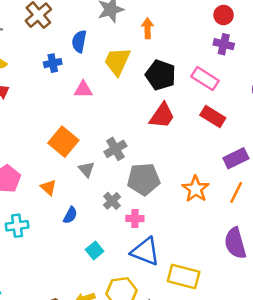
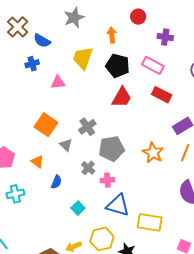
red circle: (224, 15) -> (138, 17), moved
orange arrow: (148, 28) -> (112, 35), moved
blue semicircle: (79, 41) -> (42, 41), moved, turned -66

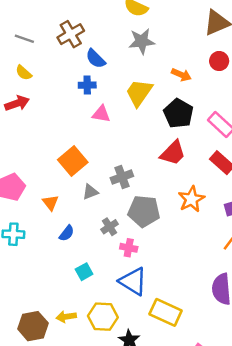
orange arrow: (112, 35) -> (181, 75), turned 105
blue cross: (32, 64) -> (87, 85), moved
gray triangle: (66, 145) -> (90, 192), turned 40
orange star: (153, 153) -> (191, 199), moved

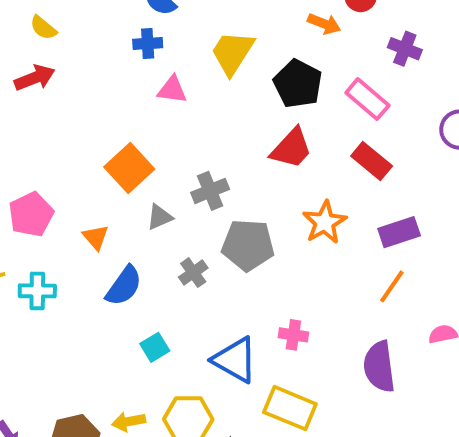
orange arrow: (181, 75) -> (324, 24), moved
blue semicircle: (67, 233) -> (124, 286), size x1.5
pink cross: (129, 248) -> (293, 335), moved

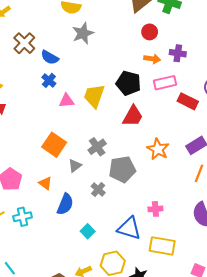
orange arrow: (324, 24) -> (152, 59), moved
blue cross: (148, 44) -> (49, 80), turned -32
yellow trapezoid: (232, 53) -> (94, 96), moved
pink rectangle: (367, 99) -> (165, 83), turned -40
red rectangle: (372, 161) -> (188, 101), moved

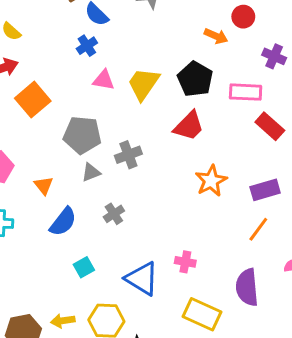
orange arrow: (152, 59) -> (216, 36), moved
orange square: (54, 145) -> (33, 100), moved
gray pentagon: (122, 169) -> (82, 135), moved
yellow rectangle: (162, 246) -> (202, 314), moved

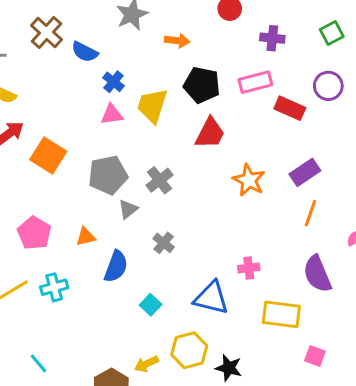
orange arrow: (216, 36) -> (177, 41), moved
blue cross: (87, 46) -> (113, 82), moved
orange triangle: (44, 185) -> (86, 237), turned -48

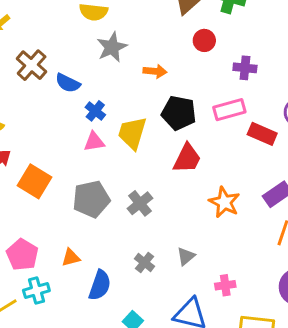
gray triangle: (128, 209) -> (186, 256), moved
cyan cross: (54, 287) -> (36, 290), moved

